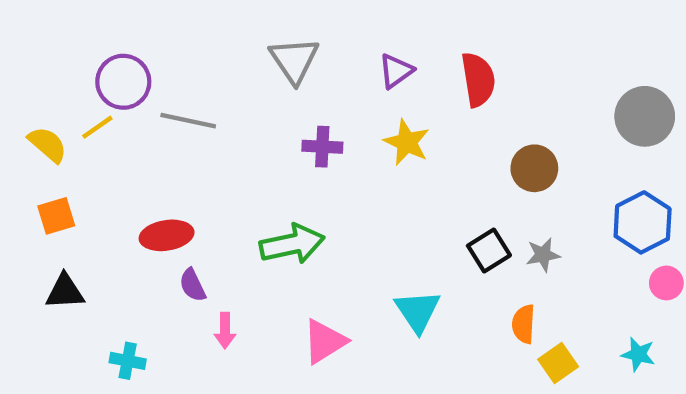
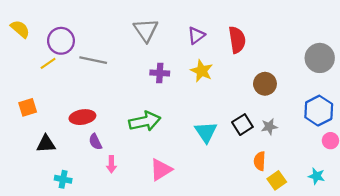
yellow semicircle: (48, 144) -> (20, 29), moved
black triangle: (65, 292) -> (46, 144), moved
cyan triangle: (418, 311) -> (206, 132), moved

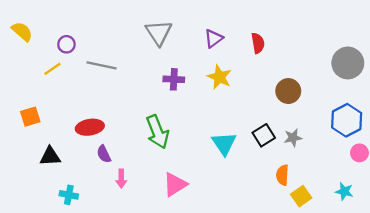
red semicircle: (237, 40) -> (258, 43), size x0.7
purple circle: (61, 41) -> (66, 44), size x0.6
green arrow: (145, 121) -> (158, 132), turned 80

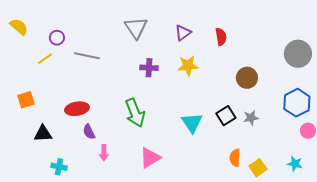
yellow star: (219, 77) -> (188, 66), turned -30
orange semicircle: (282, 175) -> (235, 158), moved

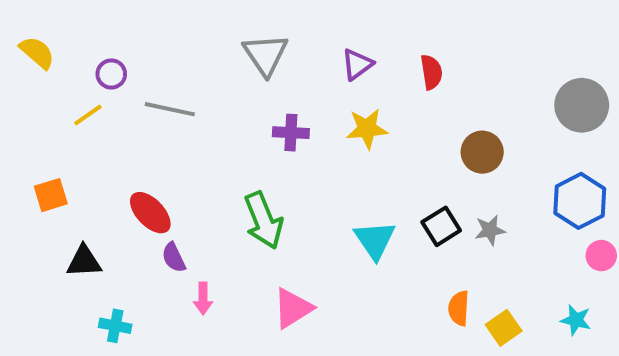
red ellipse: (77, 109) -> (150, 213), turned 55

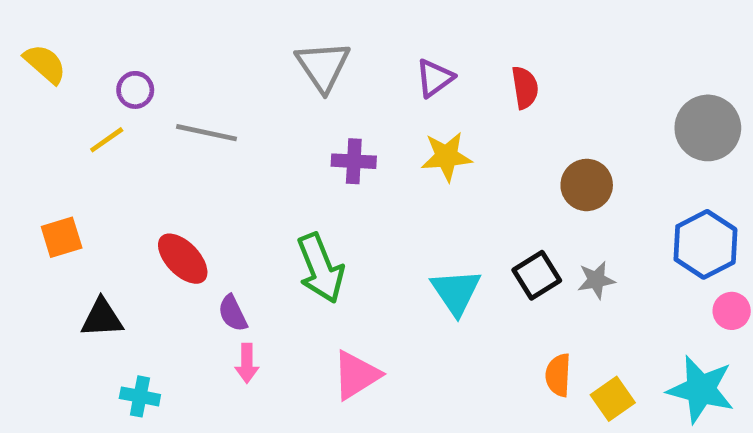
purple semicircle: (174, 258) -> (233, 313), moved
cyan star: (576, 320) -> (701, 389), size x1.8

